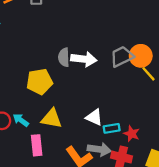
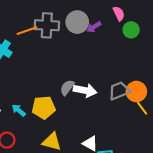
gray semicircle: (64, 57) -> (67, 87), turned 35
cyan arrow: (21, 120) -> (19, 110), moved

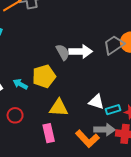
gray semicircle: (67, 87) -> (63, 52), turned 126

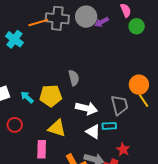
gray trapezoid: (114, 45) -> (120, 105), moved, turned 95
white arrow: (81, 51) -> (86, 108), moved
cyan rectangle: (113, 110) -> (109, 126), moved

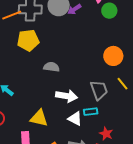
gray semicircle: (74, 78) -> (51, 67), turned -63
orange circle: (139, 85) -> (113, 56), moved
yellow pentagon: (51, 96) -> (28, 40), moved

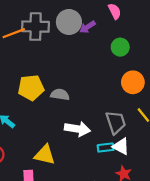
green circle: (109, 11) -> (120, 47), moved
yellow pentagon: (28, 40) -> (31, 88), moved
white triangle: (75, 119) -> (121, 146), moved

